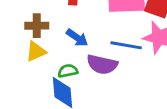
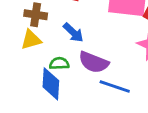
blue line: (126, 45) -> (115, 86), moved

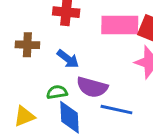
yellow triangle: (31, 40) -> (24, 116), moved
blue diamond: (51, 84) -> (70, 117), moved

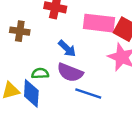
blue arrow: (68, 59) -> (67, 49), moved
blue diamond: (70, 117) -> (31, 93), moved

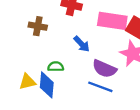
purple semicircle: (70, 72) -> (104, 69), moved

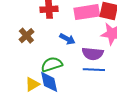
brown cross: (38, 26) -> (26, 36), turned -35
green semicircle: (56, 67) -> (52, 64), size x1.5

